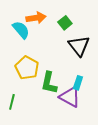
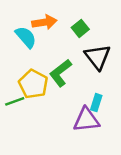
green L-shape: (49, 83) -> (60, 73), moved, turned 40
purple triangle: (70, 97) -> (86, 120), turned -35
green line: (12, 102) -> (15, 101), moved, turned 56

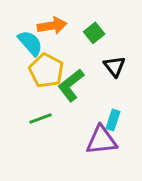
black triangle: (98, 57) -> (114, 66), size x0.7
yellow pentagon: (33, 84) -> (46, 71), moved
green line: (15, 101) -> (40, 119), moved

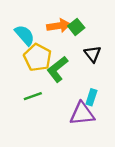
orange arrow: (52, 26) -> (59, 26), moved

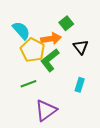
orange arrow: (59, 26) -> (51, 39), moved
purple triangle: (82, 114) -> (46, 110), moved, turned -30

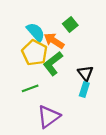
cyan semicircle: (21, 31) -> (36, 32), moved
orange arrow: (51, 39) -> (54, 41), turned -138
black triangle: (81, 47) -> (85, 73), moved

